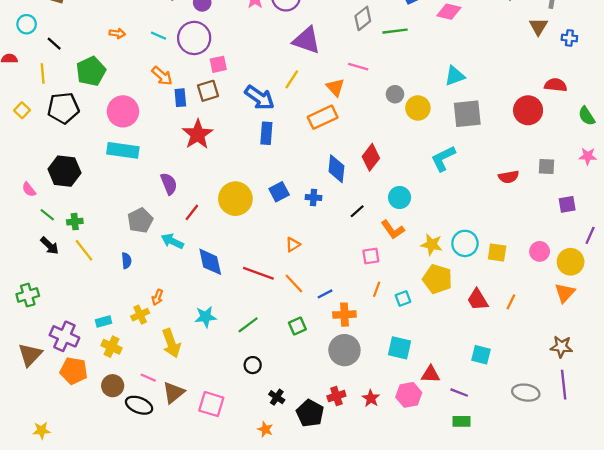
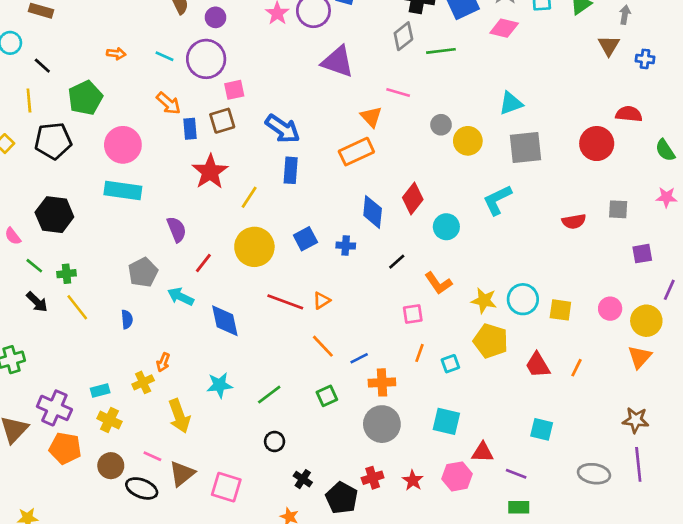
yellow line: (292, 79) -> (249, 197), moved
cyan circle: (400, 197) -> (446, 227), moved
red line: (258, 273) -> (285, 302), moved

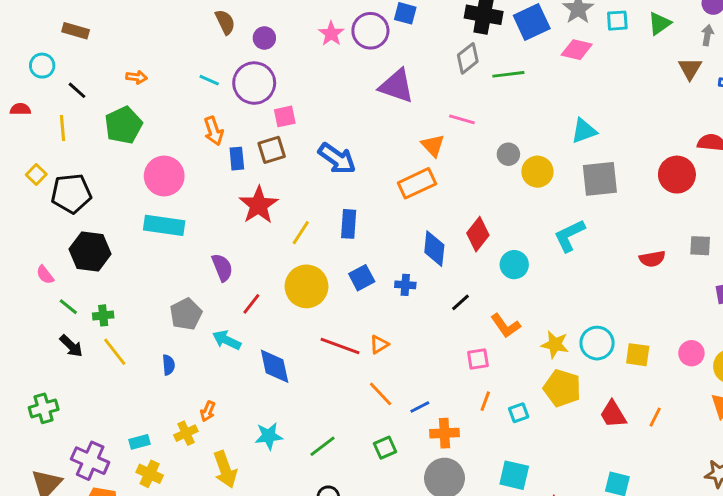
orange arrow: (116, 54) -> (137, 77), moved
orange arrow: (169, 103) -> (214, 131), turned 30
black pentagon: (53, 141) -> (71, 193), moved
blue rectangle: (291, 170) -> (349, 224), moved

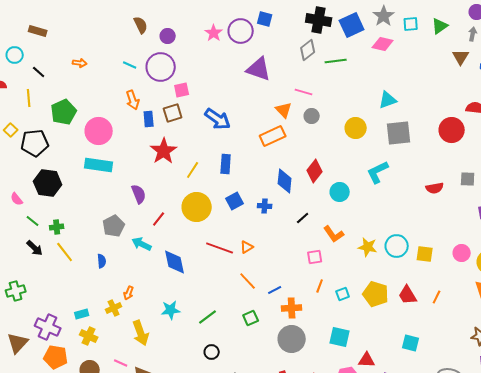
green pentagon: (123, 125) -> (64, 112), moved
gray circle: (508, 154) -> (312, 116), moved
yellow pentagon: (562, 388) -> (376, 294), moved

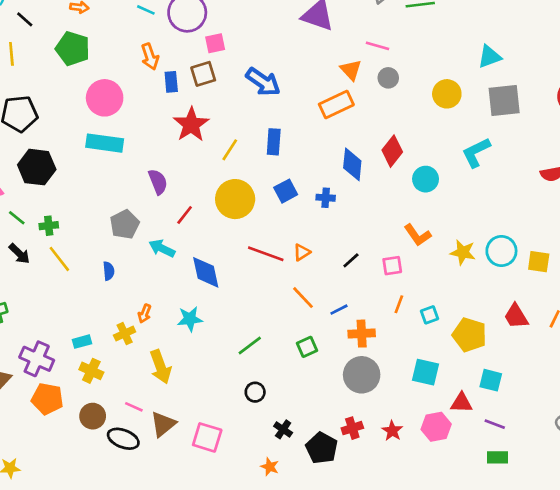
green pentagon: (64, 112) -> (73, 49), moved, turned -30
black line: (303, 218) -> (351, 260), moved
yellow pentagon: (376, 294) -> (469, 335), moved
cyan star: (171, 310) -> (190, 319), moved
cyan square: (411, 343) -> (491, 380), moved

